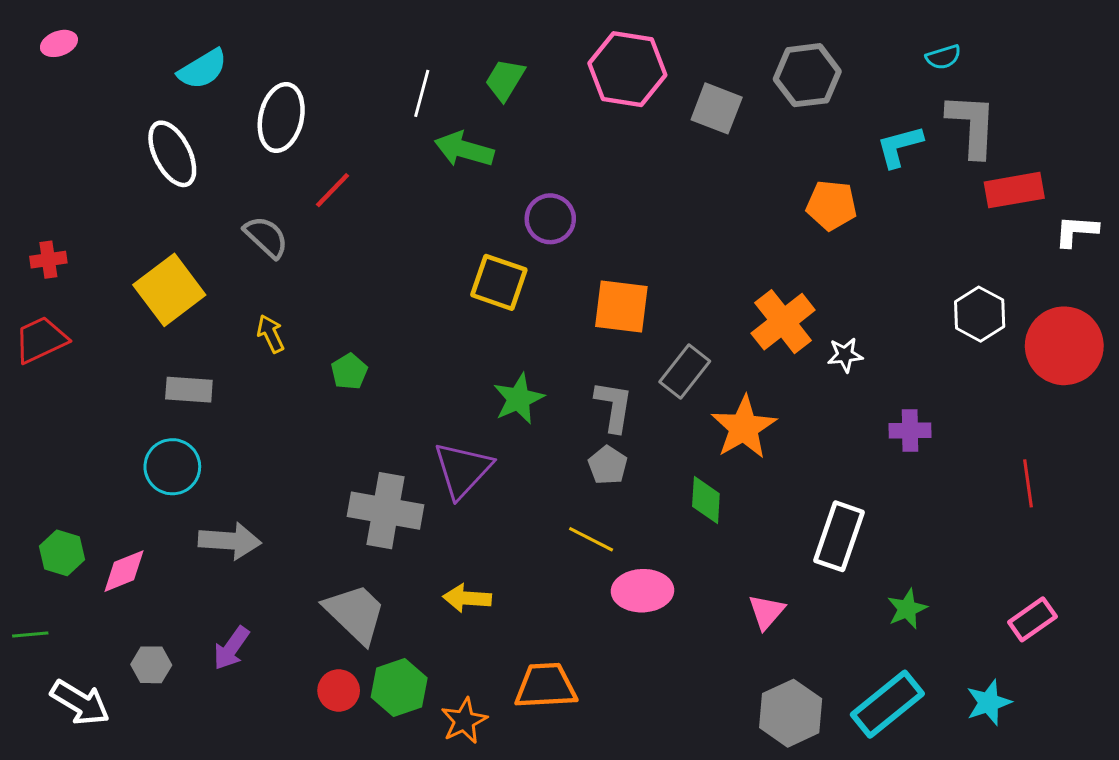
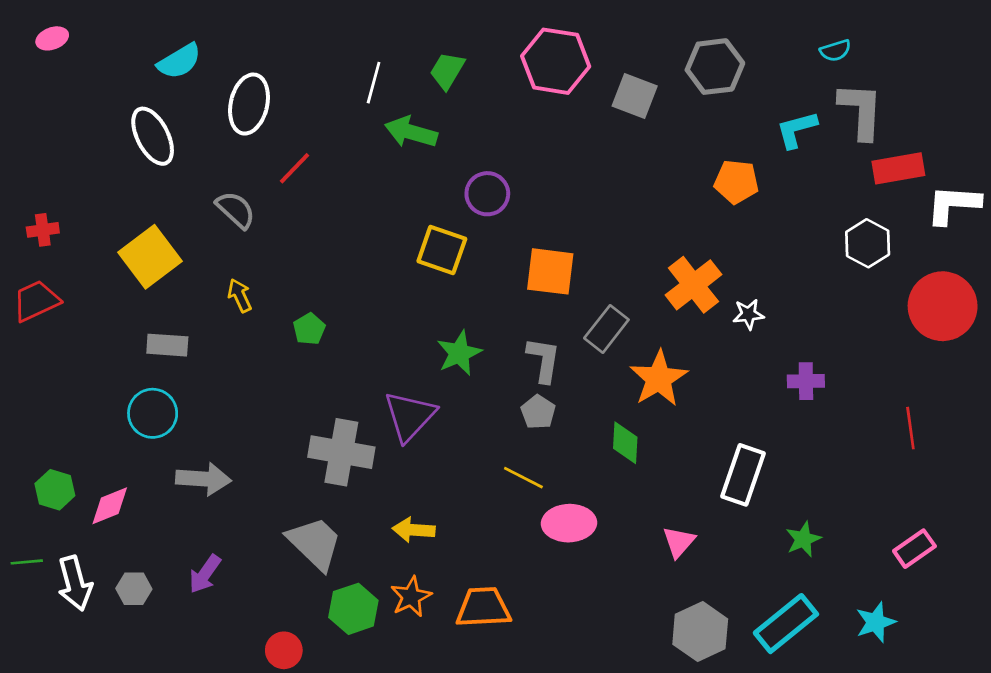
white L-shape: (1076, 231) -> (953, 204), size x1.4
white hexagon: (980, 314) -> (868, 243), moved
red circle: (339, 690) -> (284, 650), moved
white arrow: (80, 703) -> (75, 583), moved, turned 44
orange star: (464, 721) -> (411, 597), moved

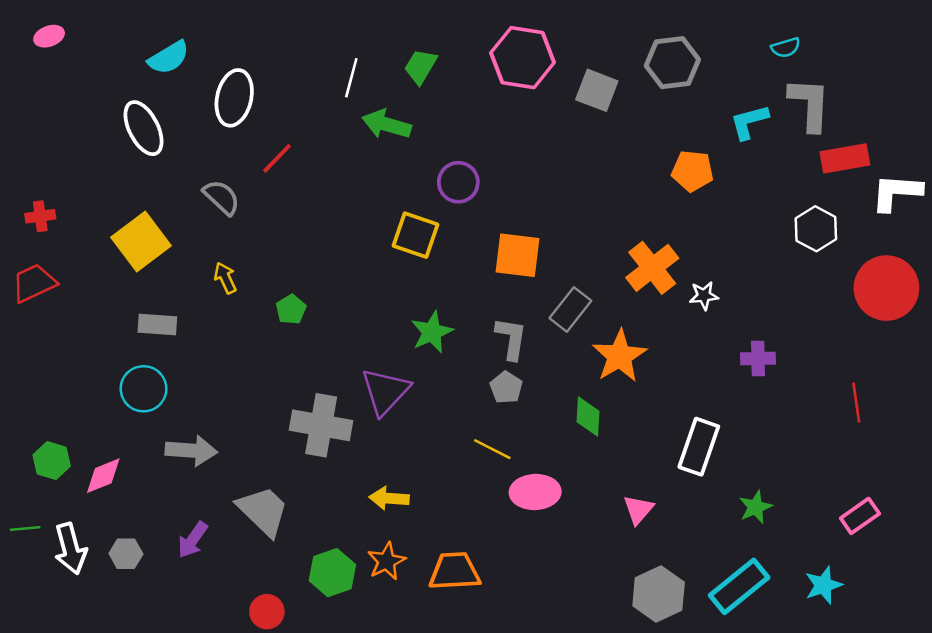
gray trapezoid: (315, 543) -> (263, 511), moved

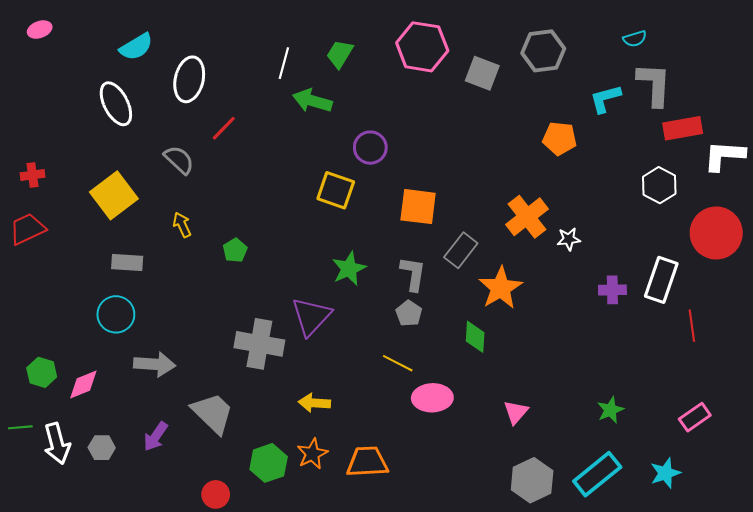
white rectangle: (699, 447) -> (661, 280), moved

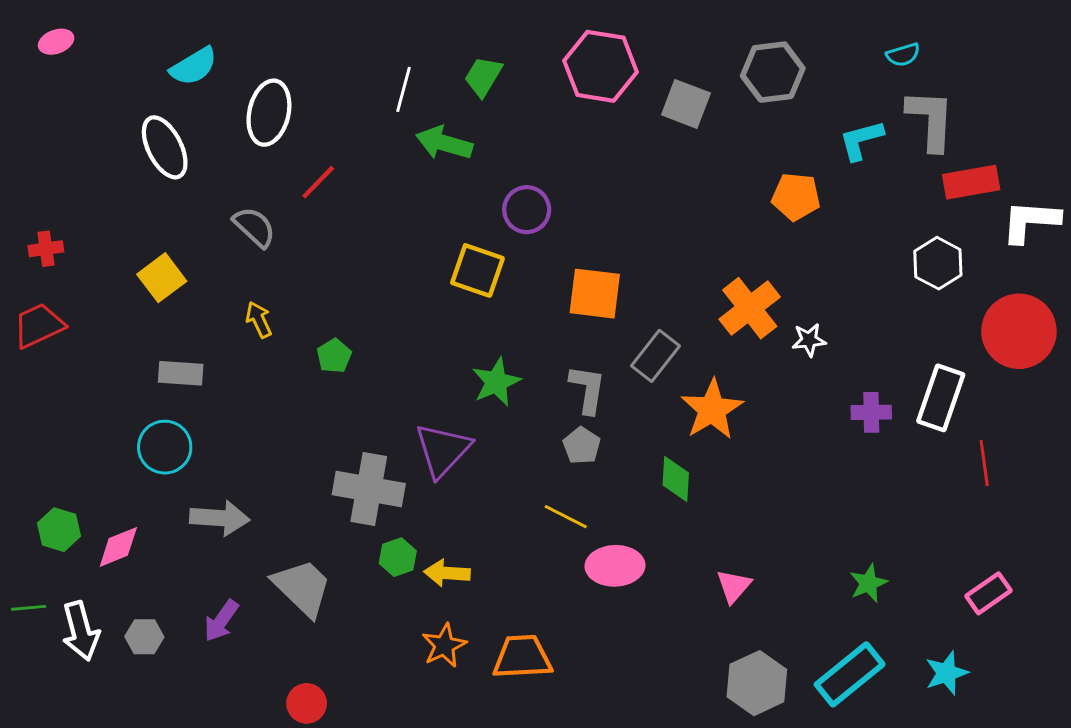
yellow square: (114, 195) -> (162, 278), size x0.7
green hexagon: (269, 463) -> (398, 557), moved, size x0.7

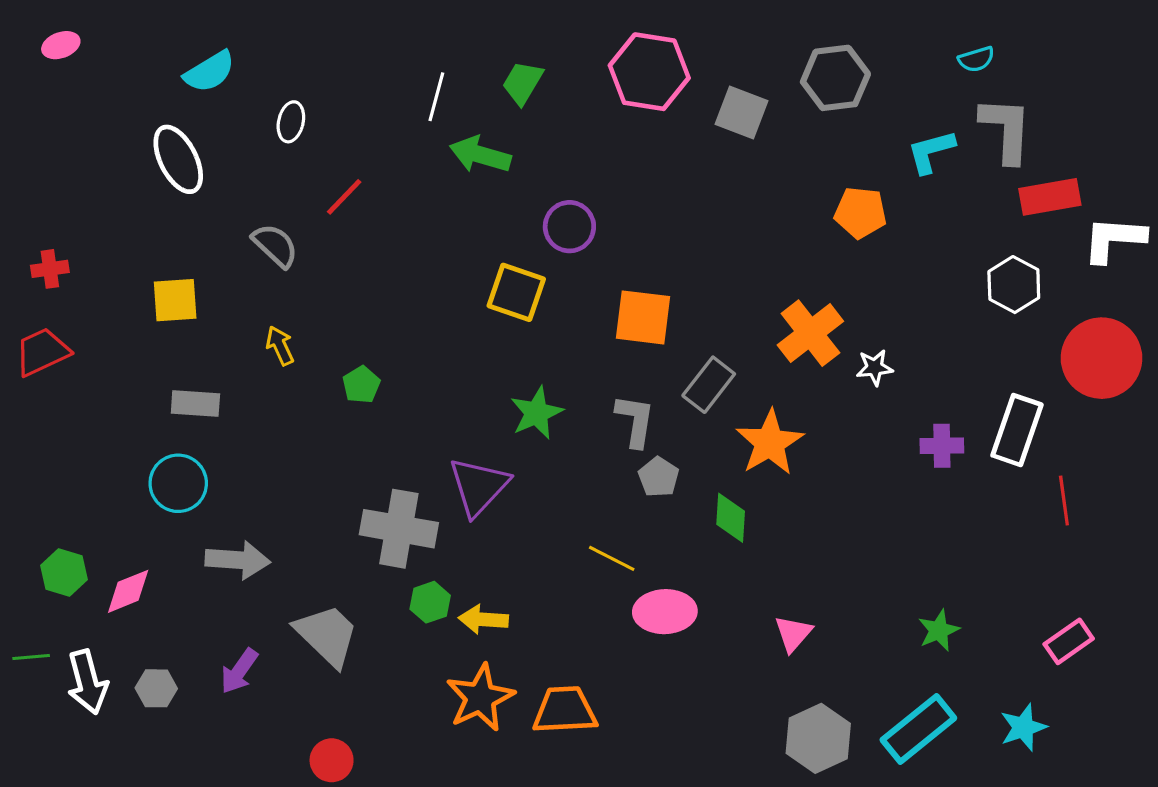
white ellipse: (269, 113) -> (291, 122), size x0.6
yellow square: (162, 278) -> (175, 300), turned 33
gray pentagon: (582, 446) -> (659, 477), moved
orange star: (444, 645) -> (480, 698), size x1.4

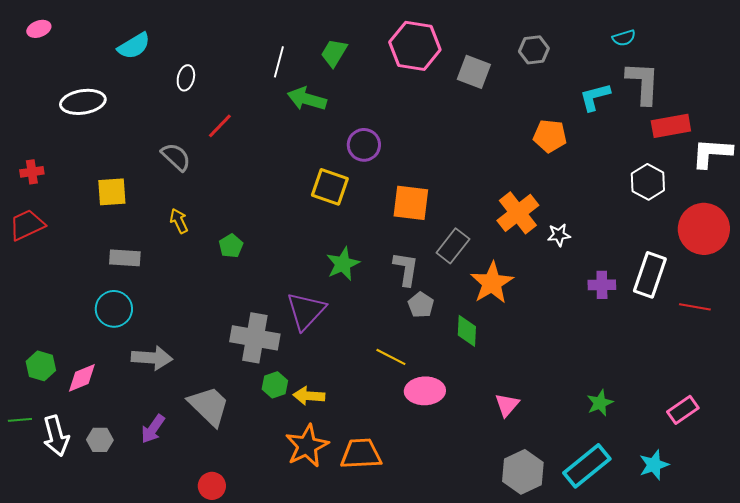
gray hexagon: (835, 78) -> (534, 50), size x0.7
white ellipse: (178, 159) -> (83, 102), moved, turned -72
red line: (1064, 501) -> (695, 307), moved, turned -72

